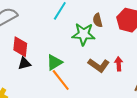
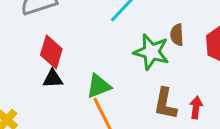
brown L-shape: (99, 65) -> (165, 104), turned 55

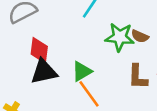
brown semicircle: (177, 35) -> (140, 36), moved, turned -54
black triangle: (53, 79) -> (44, 72), size x1.6

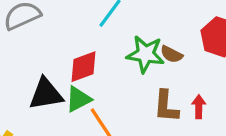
red diamond: (39, 50) -> (84, 67), moved, turned 60
green triangle: (82, 71) -> (78, 99), moved

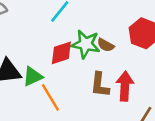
red diamond: (84, 67) -> (61, 53), moved
red arrow: (199, 107) -> (125, 86), size x1.6

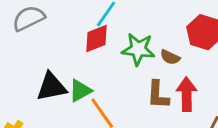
brown semicircle: (106, 45) -> (170, 57), moved
red diamond: (61, 53) -> (96, 39), moved

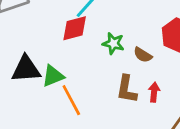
green star: (138, 49) -> (113, 43), size x0.7
red arrow: (187, 94) -> (154, 92), size x0.6

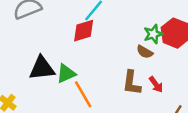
green star: (113, 43) -> (153, 34), moved, turned -30
red arrow: (154, 92) -> (156, 84), turned 140

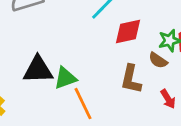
red diamond: (84, 31) -> (128, 32), moved
brown L-shape: (132, 83) -> (131, 79), moved

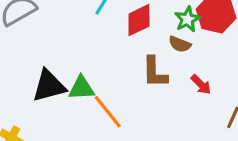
green triangle: (65, 78) -> (81, 88), turned 30

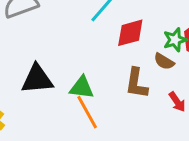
green triangle: (81, 88) -> (82, 87), moved

